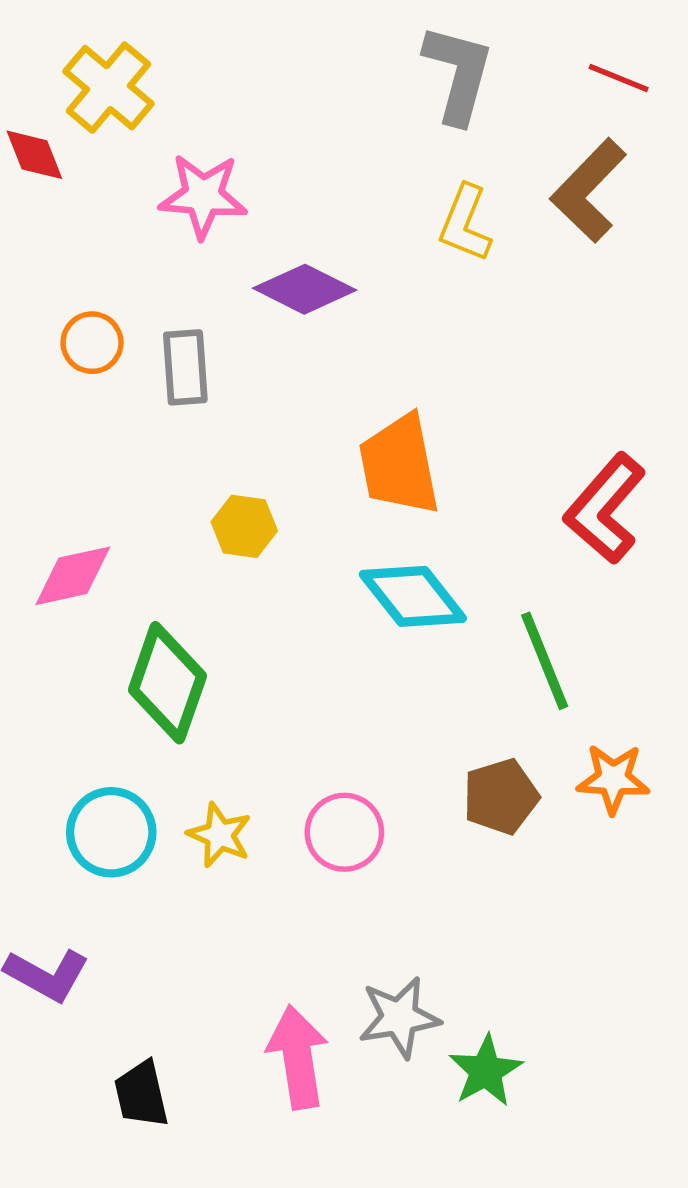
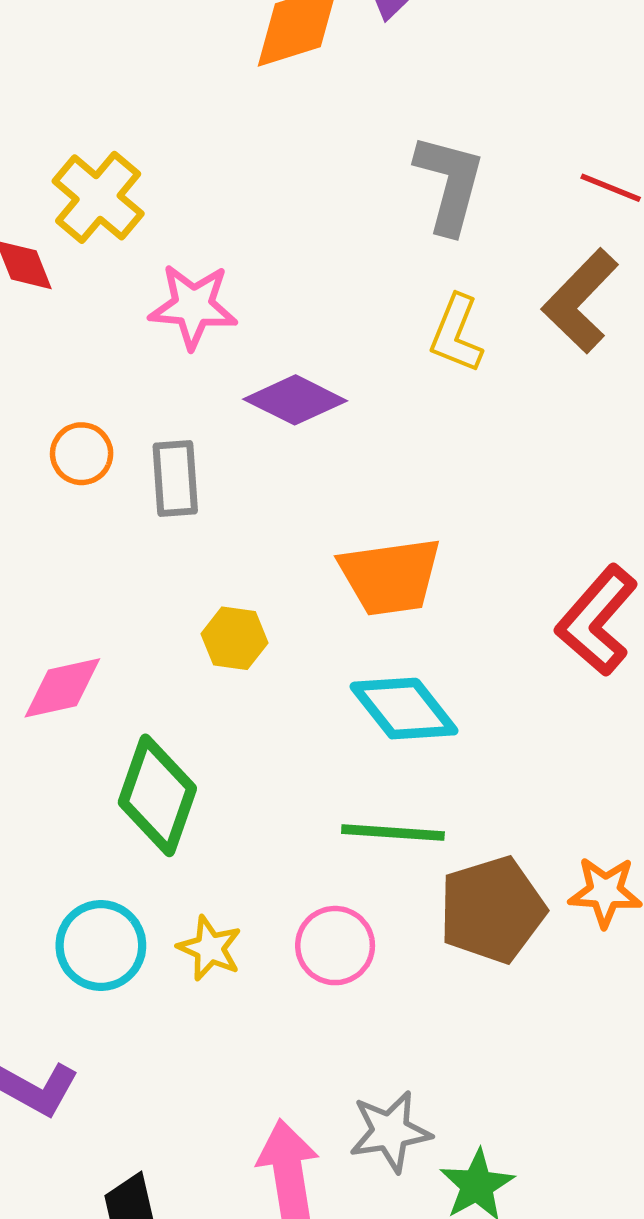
orange trapezoid: (399, 465) -> (390, 576), turned -87
green line: (545, 661) -> (393, 833), moved, turned -64
brown pentagon: (501, 797) -> (492, 910), size x1.4

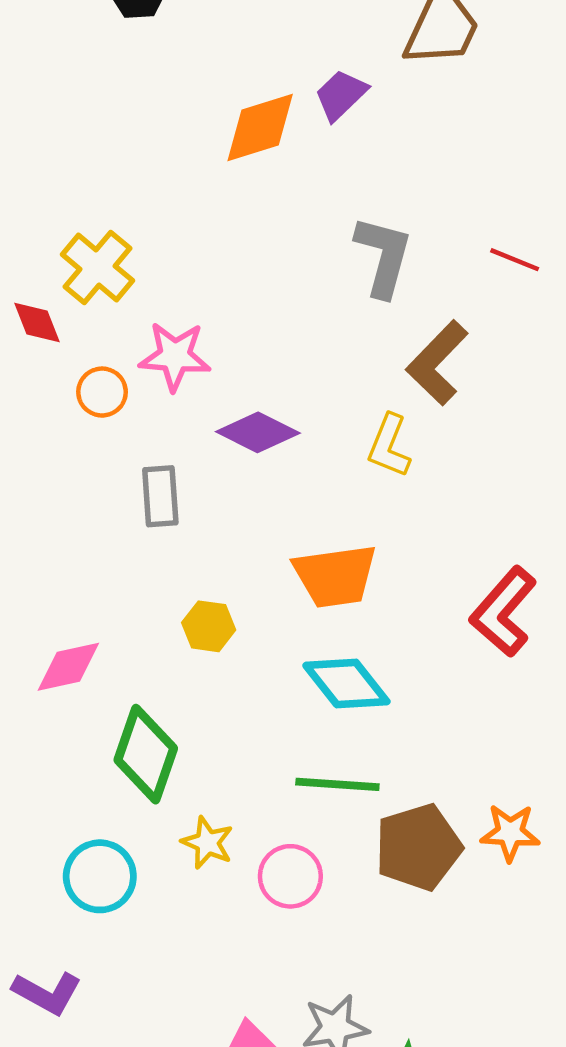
brown L-shape: (580, 301) -> (437, 363), moved
yellow L-shape: (456, 334) -> (389, 446), moved
orange circle: (82, 454) -> (102, 392), moved
yellow star: (210, 948) -> (207, 843), moved

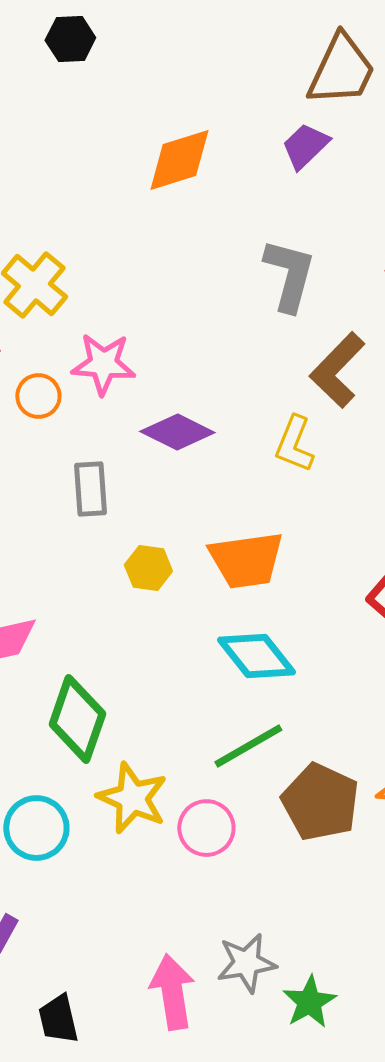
purple trapezoid: (341, 95) -> (305, 146), moved
yellow hexagon: (209, 626) -> (148, 568), moved
green line: (337, 784) -> (248, 746), turned -34
yellow star: (207, 843) -> (132, 798), size x1.5
brown pentagon: (418, 847) -> (320, 802), turned -30

